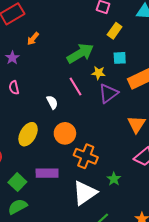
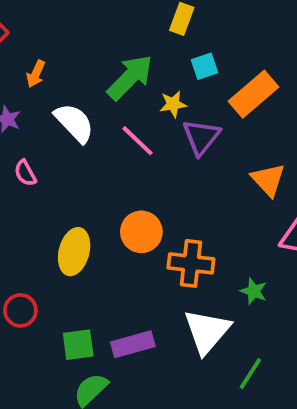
white semicircle: (52, 102) -> (74, 123), moved, size x1.6
purple rectangle: (47, 173) -> (133, 344), moved
green square: (17, 182) -> (78, 345), turned -36

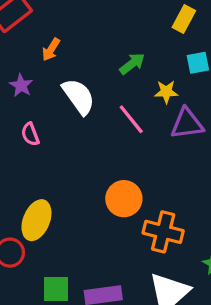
green arrow: (130, 77) -> (132, 64), size x0.6
purple triangle: (201, 137) -> (187, 124), turned 36
yellow ellipse: (74, 252) -> (36, 220), moved

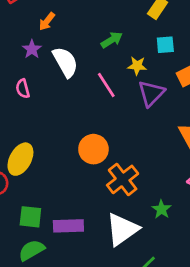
purple star: (21, 85) -> (32, 49), moved
purple triangle: (187, 124) -> (151, 93), turned -44
orange cross: (163, 232) -> (123, 179), turned 32

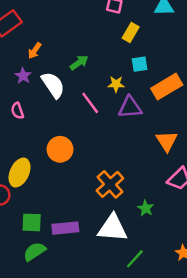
green arrow: (112, 40) -> (79, 63), moved
purple triangle: (151, 93) -> (130, 107), turned 45
orange circle: (93, 149) -> (60, 149), moved
white triangle: (122, 229) -> (113, 228), turned 44

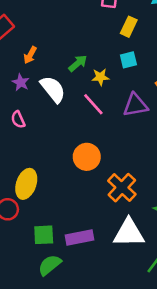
cyan square: (140, 64) -> (128, 60), moved
yellow star: (116, 84) -> (100, 77), moved
orange circle: (60, 149) -> (87, 157), moved

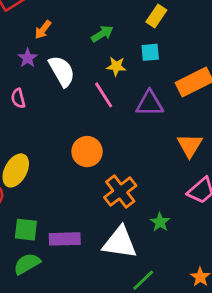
green arrow: (78, 63) -> (102, 34), moved

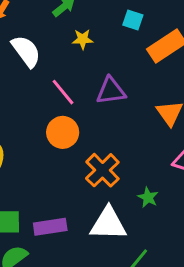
cyan square: (150, 52) -> (133, 20), moved, turned 30
pink line: (104, 95) -> (63, 92), moved
purple triangle: (150, 103) -> (111, 91), moved

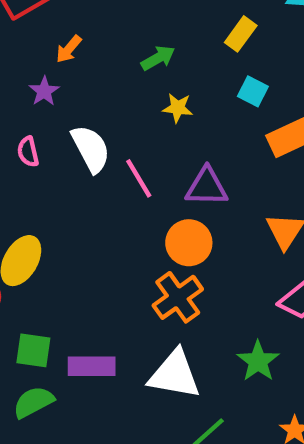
white semicircle: (26, 51) -> (91, 149), moved
orange circle: (63, 132) -> (189, 243), moved
green star: (148, 197) -> (258, 361), moved, size x1.4

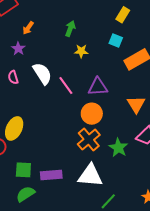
yellow rectangle: (241, 34) -> (123, 15), moved
green arrow: (158, 58) -> (70, 29), turned -35
green star: (258, 361) -> (118, 148), moved

